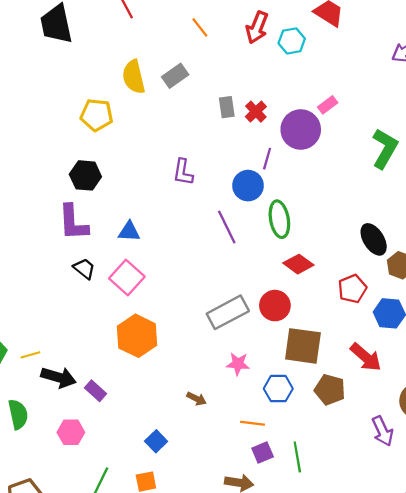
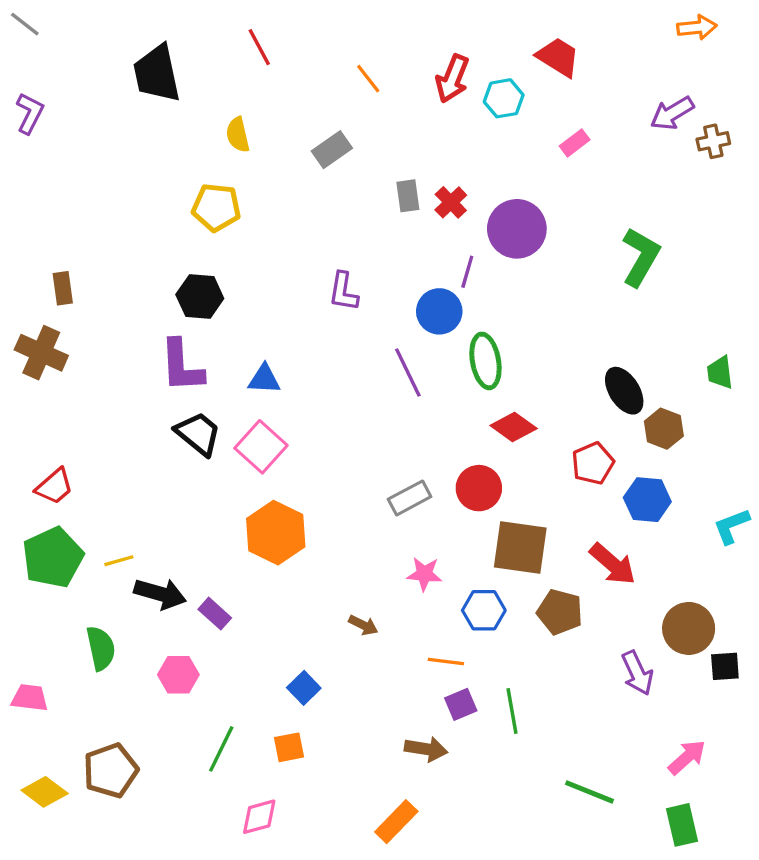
yellow semicircle: (134, 77) -> (238, 135), moved, size x0.7
pink rectangle: (328, 105) -> (575, 143), moved
black trapezoid: (84, 269) -> (198, 434), size x1.4
gray rectangle: (228, 312) -> (410, 498), size x0.7

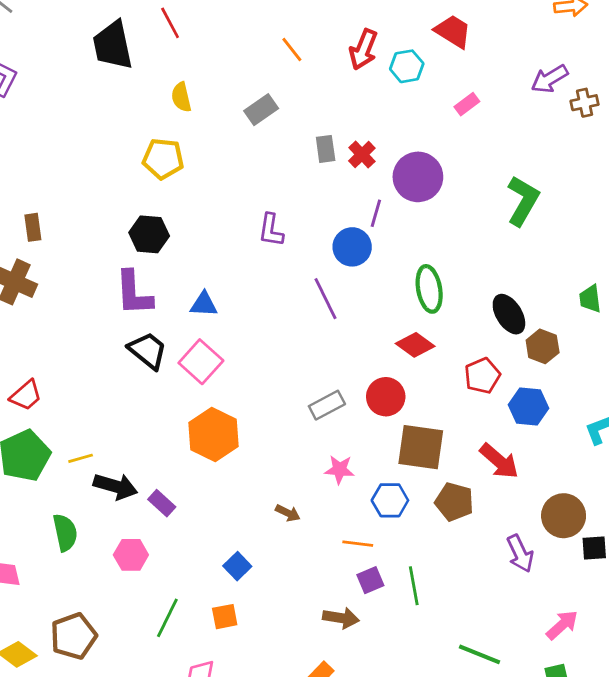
red line: (259, 47) -> (170, 23), moved
green ellipse: (485, 361) -> (429, 289), moved

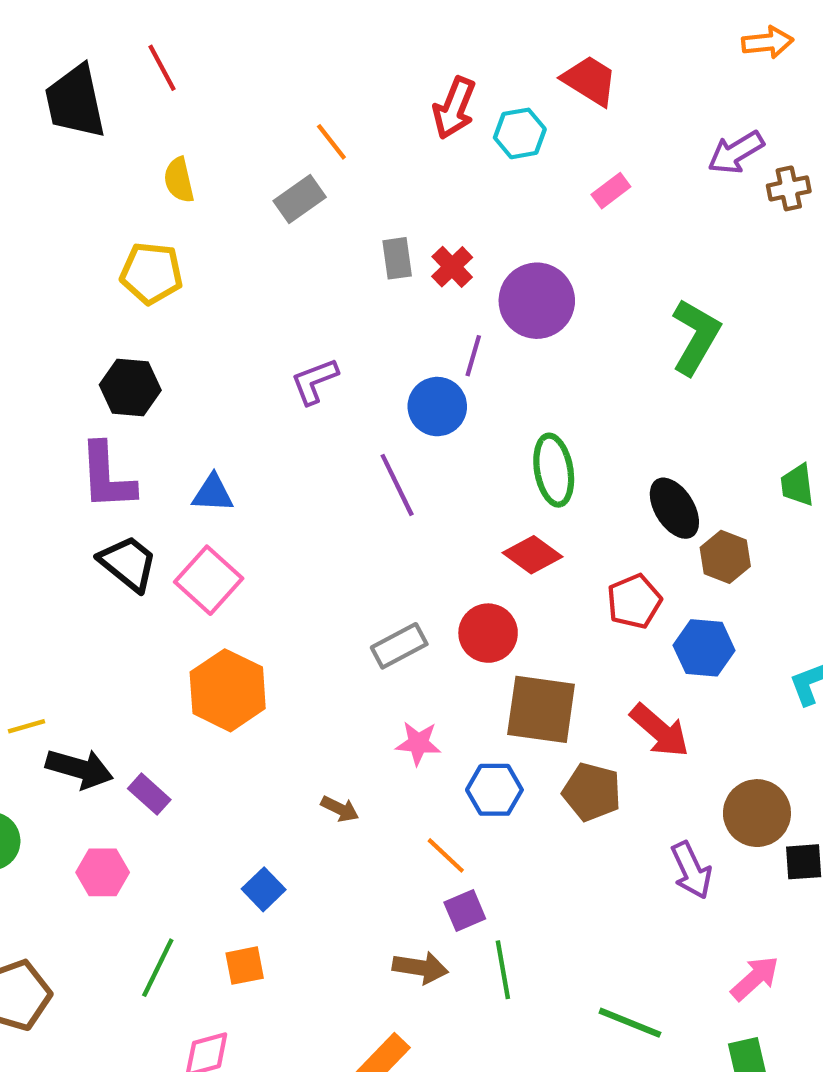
orange line: (292, 49) -> (331, 142), moved
purple L-shape: (271, 230) -> (314, 381), turned 60
orange line: (358, 544) -> (446, 855), turned 36
green line: (414, 586) -> (503, 970), moved

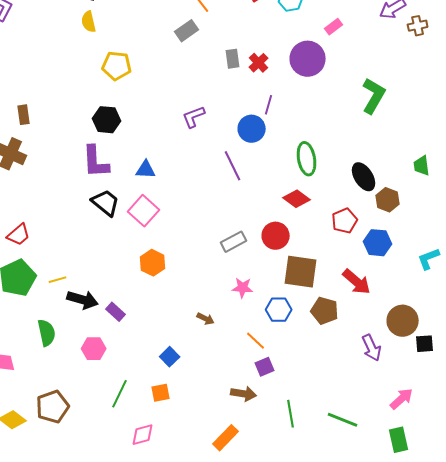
yellow semicircle: (179, 180) -> (89, 22), moved
purple circle: (537, 301) -> (308, 59), moved
orange hexagon: (228, 690) -> (153, 263), size x0.7
green line: (503, 970) -> (291, 414), moved

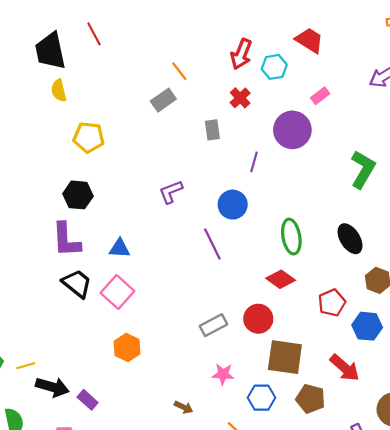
red cross: (259, 63) -> (240, 98), moved
purple line: (269, 105) -> (254, 162), moved
black ellipse: (364, 177) -> (350, 239), moved

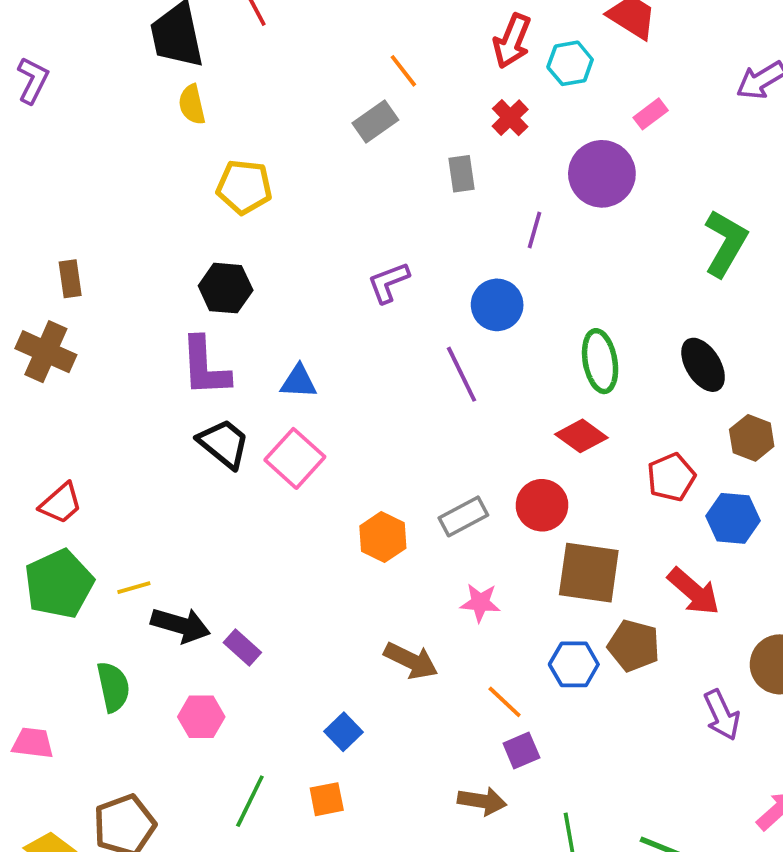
orange hexagon: (127, 348) -> (383, 537), moved
blue hexagon: (261, 398) -> (574, 664), moved
brown arrow: (184, 407) -> (411, 661), size x1.6

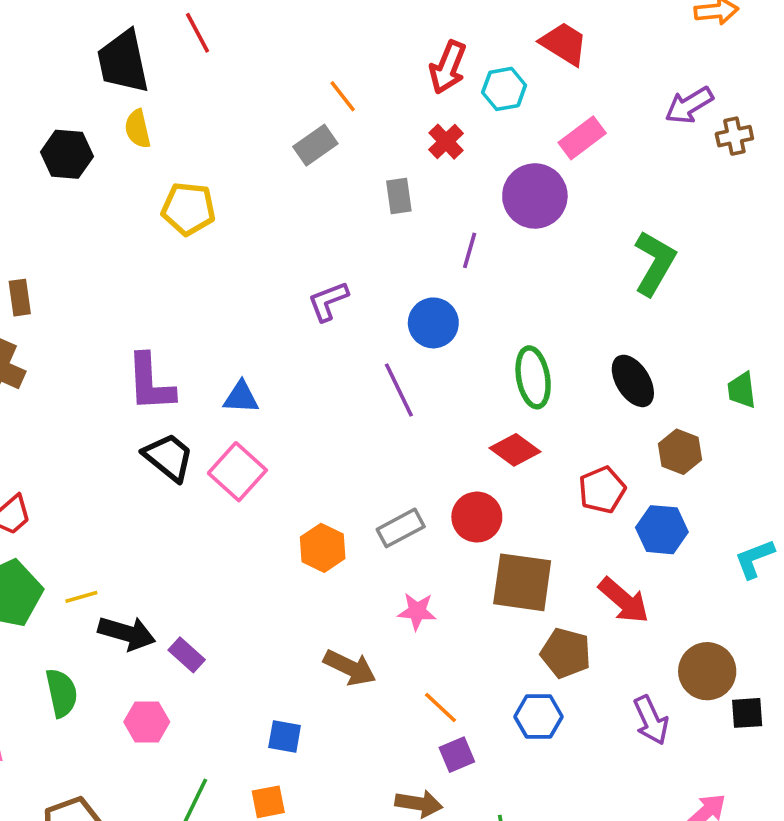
pink rectangle: (651, 114) -> (582, 138), size x1.4
black hexagon: (226, 288) -> (67, 154), moved
blue hexagon: (574, 664) -> (539, 717), moved
blue square: (344, 732) -> (285, 736), turned -36

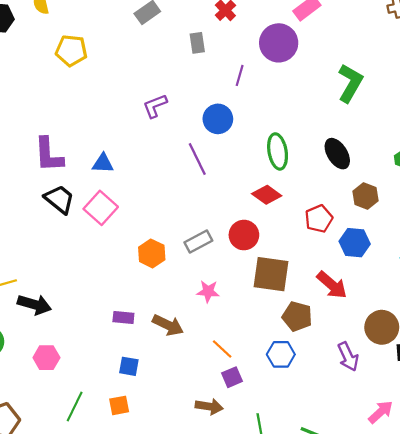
purple rectangle: (187, 655) -> (123, 317), moved, turned -36

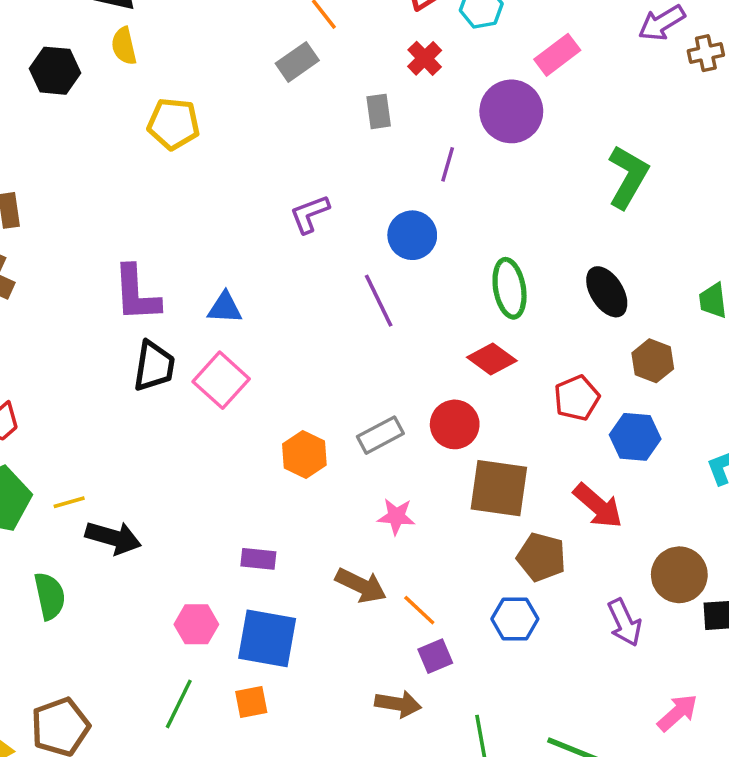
black trapezoid: (59, 199) -> (154, 366), turned 60
brown arrow: (168, 325) -> (361, 585), moved
pink hexagon: (46, 358) -> (196, 624), moved
blue square: (129, 366) -> (267, 638), size x1.8

